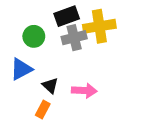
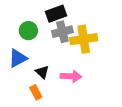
yellow cross: (99, 26) -> (84, 39), moved
orange rectangle: (43, 109) -> (36, 92), turned -56

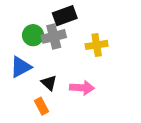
gray cross: (62, 32) -> (54, 36), moved
yellow cross: (84, 39) -> (97, 45), size x0.7

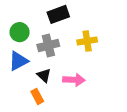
green circle: (33, 35) -> (20, 32), moved
gray cross: (54, 36) -> (48, 45), moved

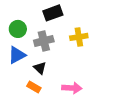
pink arrow: (74, 80) -> (72, 88), moved
orange rectangle: (37, 96) -> (34, 87), turned -32

